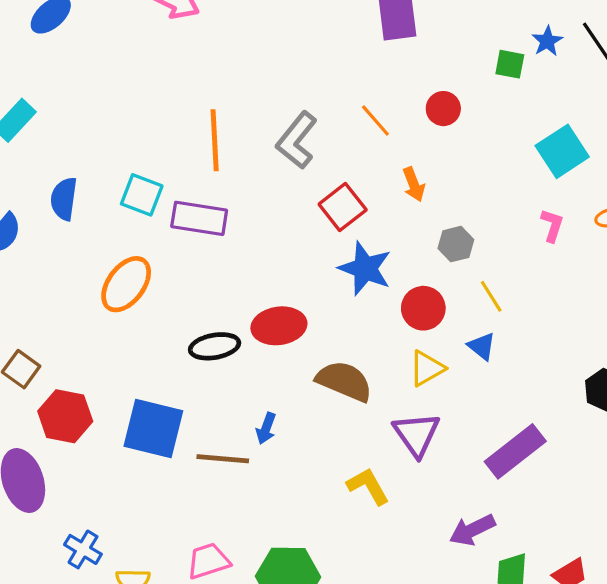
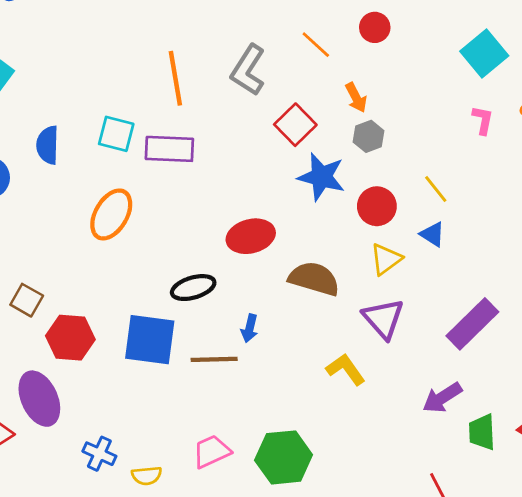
gray hexagon: (456, 244) -> (369, 136), moved
black ellipse: (215, 346) -> (193, 288), moved

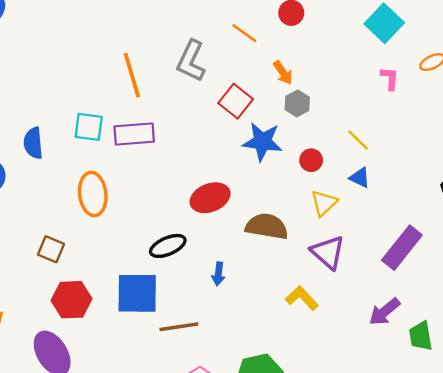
red circle: (377, 206) -> (311, 160), size x0.7
orange ellipse: (111, 214) -> (93, 194), turned -30
brown square: (27, 300) -> (51, 249), moved
brown line: (214, 359) -> (179, 327), moved

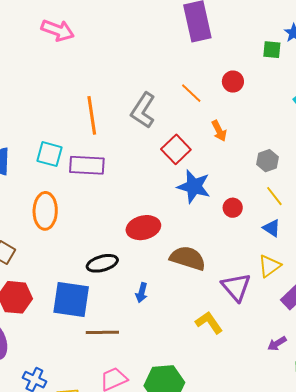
gray hexagon: (297, 103) -> (267, 161), moved
yellow triangle: (324, 203) -> (269, 266), moved
purple arrow: (385, 312) -> (277, 343), size x0.7

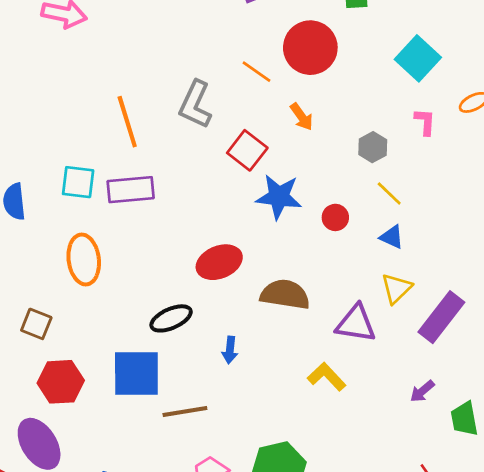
red circle: (233, 82) -> (310, 48), size x1.8
purple triangle: (236, 287) -> (356, 323), turned -32

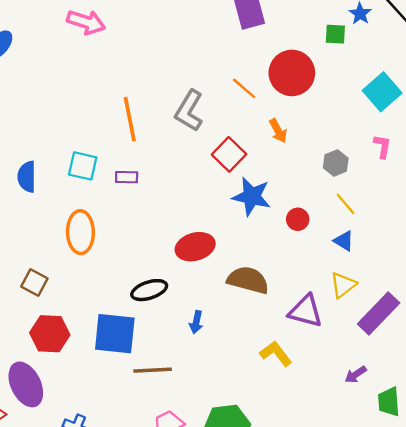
purple rectangle: (131, 190) -> (127, 177), size x0.6

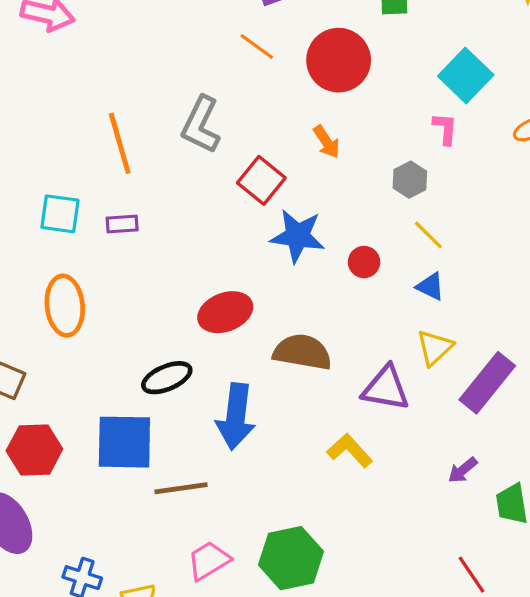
orange line: (244, 88) -> (257, 46), moved
pink L-shape: (382, 146) -> (445, 129), moved
blue arrow: (196, 322) -> (236, 416), size x2.0

